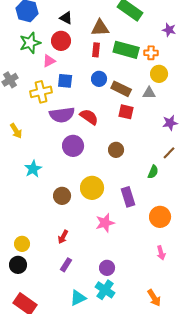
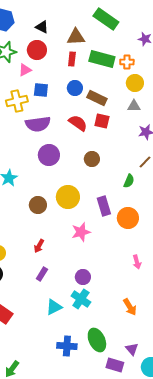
gray triangle: (149, 93) -> (134, 106), moved
red semicircle: (89, 117) -> (78, 123), moved
orange circle: (160, 217) -> (128, 218), moved

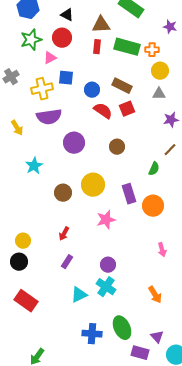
blue circle: (75, 88) -> (92, 90), moved
red square: (102, 121) -> (127, 109), turned -35
purple semicircle: (38, 124) -> (49, 117), moved

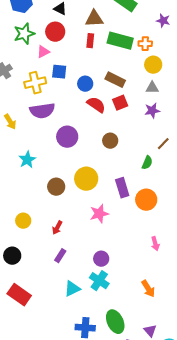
purple star: (171, 120) -> (152, 111), moved
yellow circle: (23, 241) -> (23, 221), moved

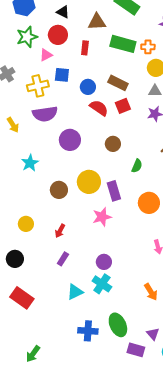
red rectangle: (90, 41) -> (85, 48), moved
green semicircle: (147, 163) -> (137, 166), moved
purple rectangle: (122, 188) -> (114, 191), moved

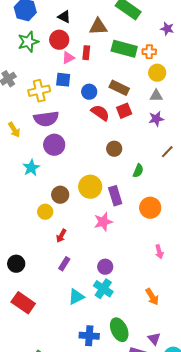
pink triangle: (46, 55) -> (68, 58), moved
purple circle: (70, 140) -> (54, 145), moved
yellow circle: (26, 224) -> (45, 212), moved

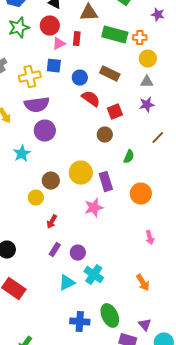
red square: (124, 111) -> (115, 112), moved
purple circle: (105, 267) -> (78, 253), moved

